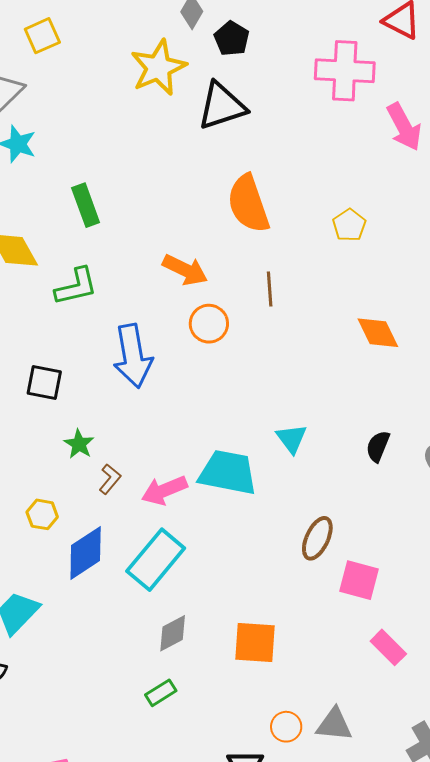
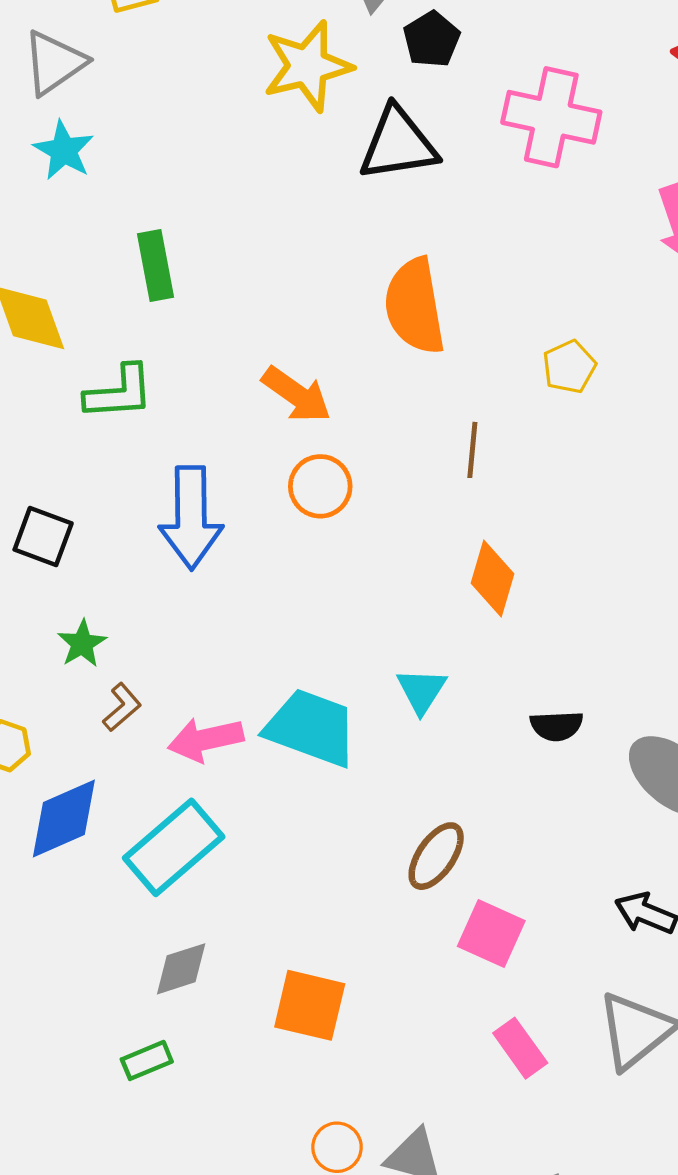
pink cross: (345, 71) -> (551, 117), moved
brown line: (270, 289) -> (472, 450), moved
orange diamond: (378, 333) -> (492, 579), moved, turned 33
black semicircle: (378, 446) -> (557, 726), turned -124

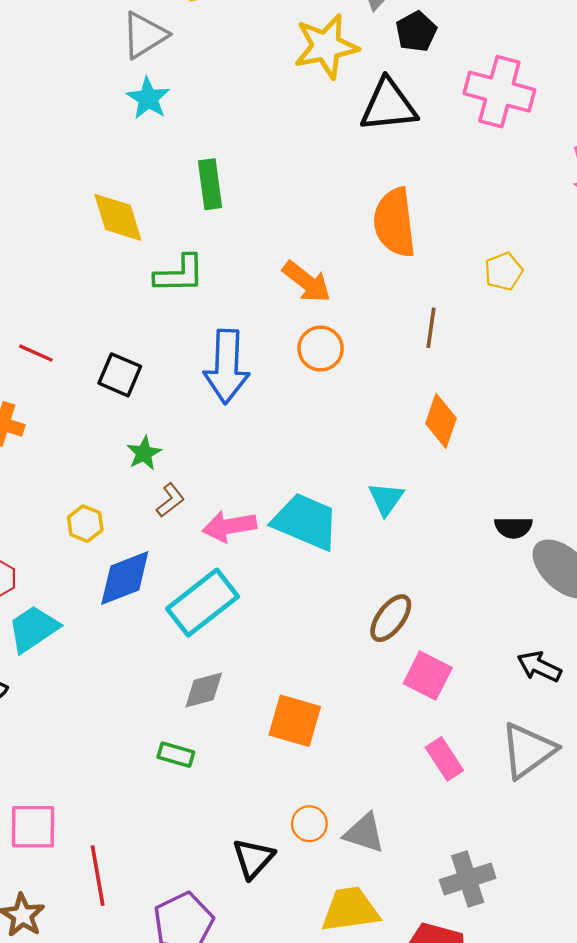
black semicircle: (557, 726) -> (513, 528), moved
green rectangle: (147, 1060) -> (176, 755), turned 36

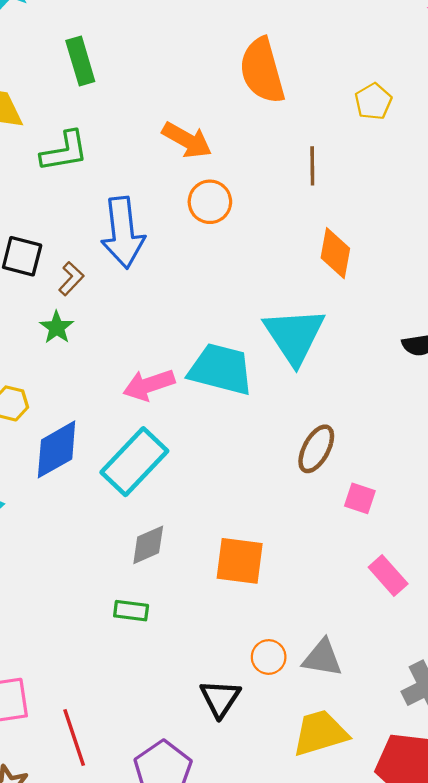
cyan triangle: (386, 499) -> (294, 336), size x1.8
brown L-shape: (170, 500) -> (71, 279), moved
pink square: (428, 676) -> (360, 498), size x0.7

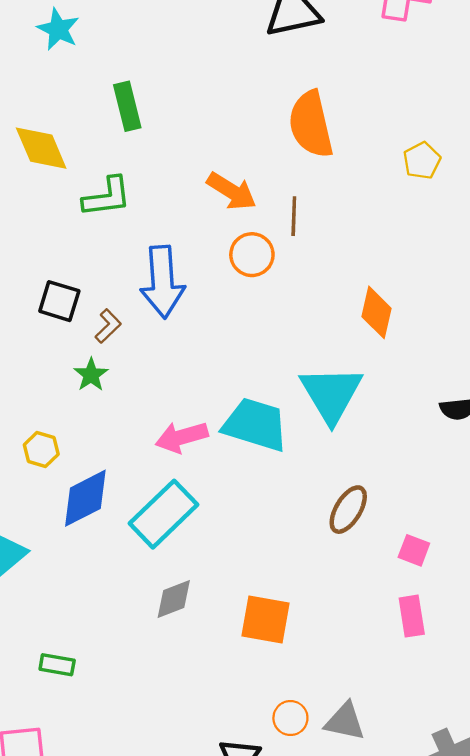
brown line: (312, 166) -> (294, 216), moved
pink square: (360, 498) -> (414, 550), moved
pink rectangle: (388, 575) -> (412, 616), moved, turned 30
green rectangle: (131, 611) -> (57, 665), moved

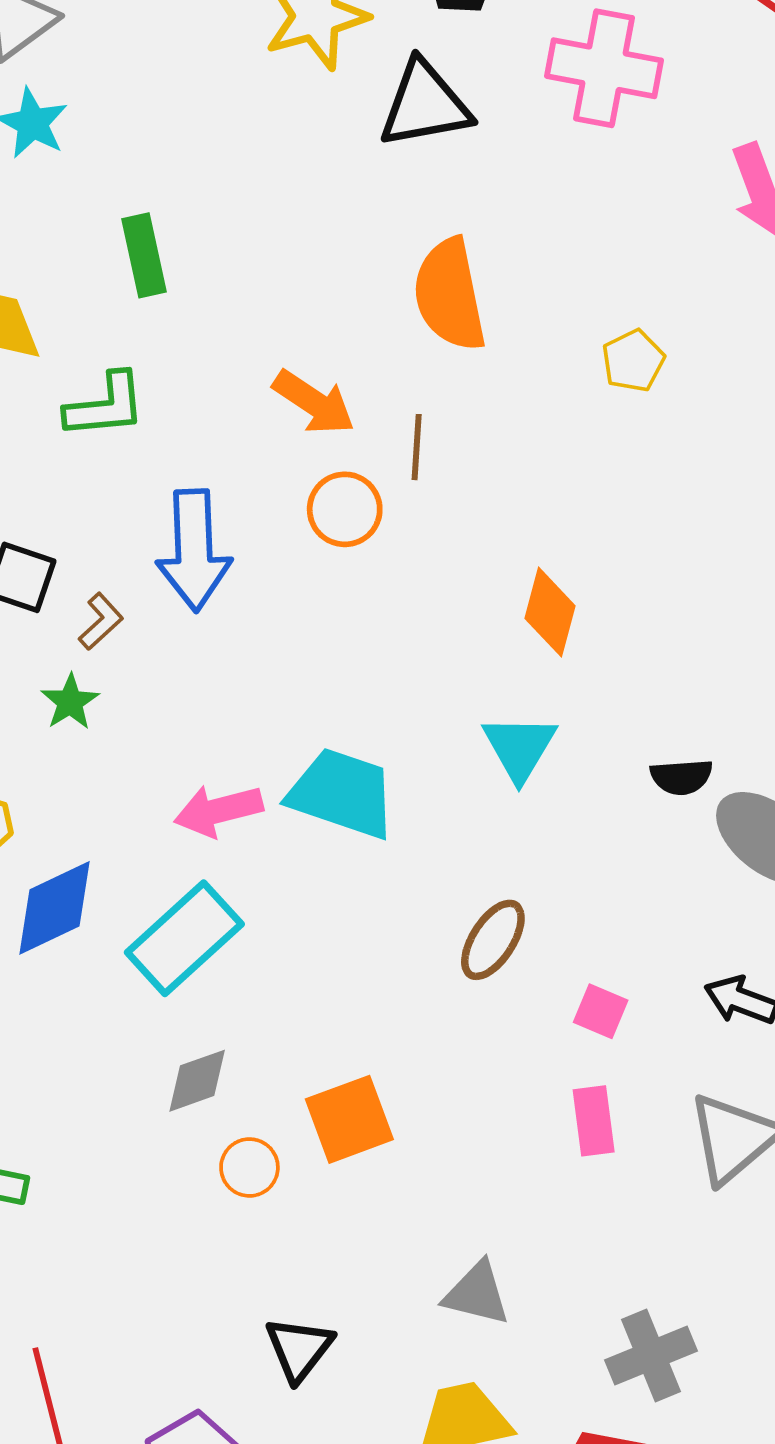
cyan triangle: (331, 394) -> (519, 747), moved, size x0.7
orange square: (266, 619) -> (349, 1119), turned -32
orange circle: (290, 718) -> (249, 1167), moved

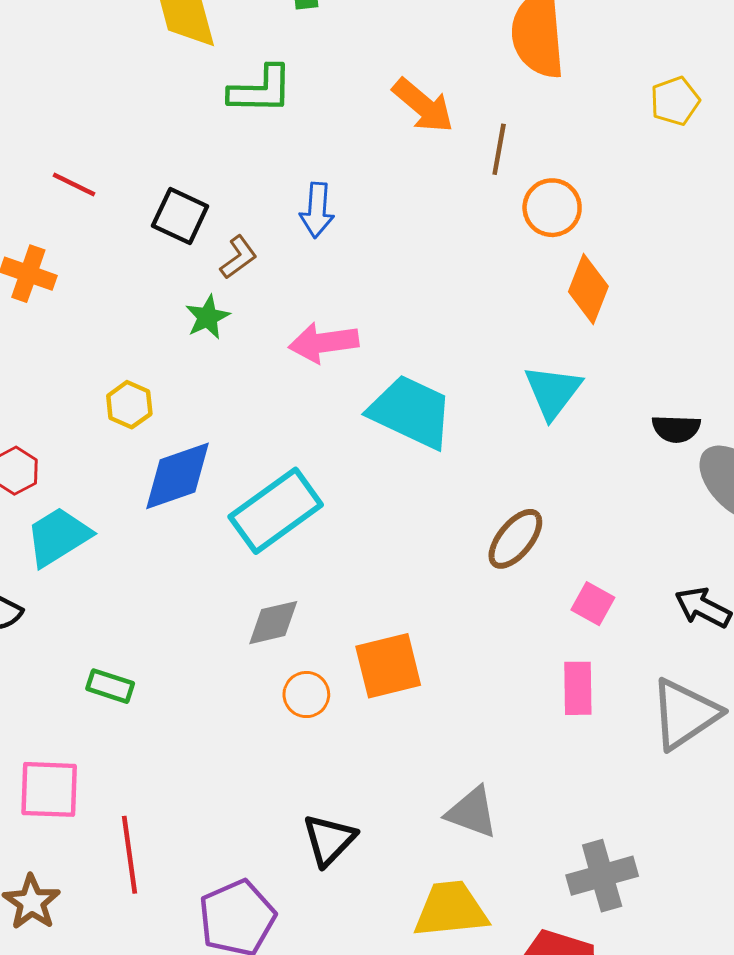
orange circle: (345, 509) -> (552, 208), moved
blue arrow: (194, 550) -> (317, 210), size x0.6
pink arrow: (218, 811) -> (324, 343), moved

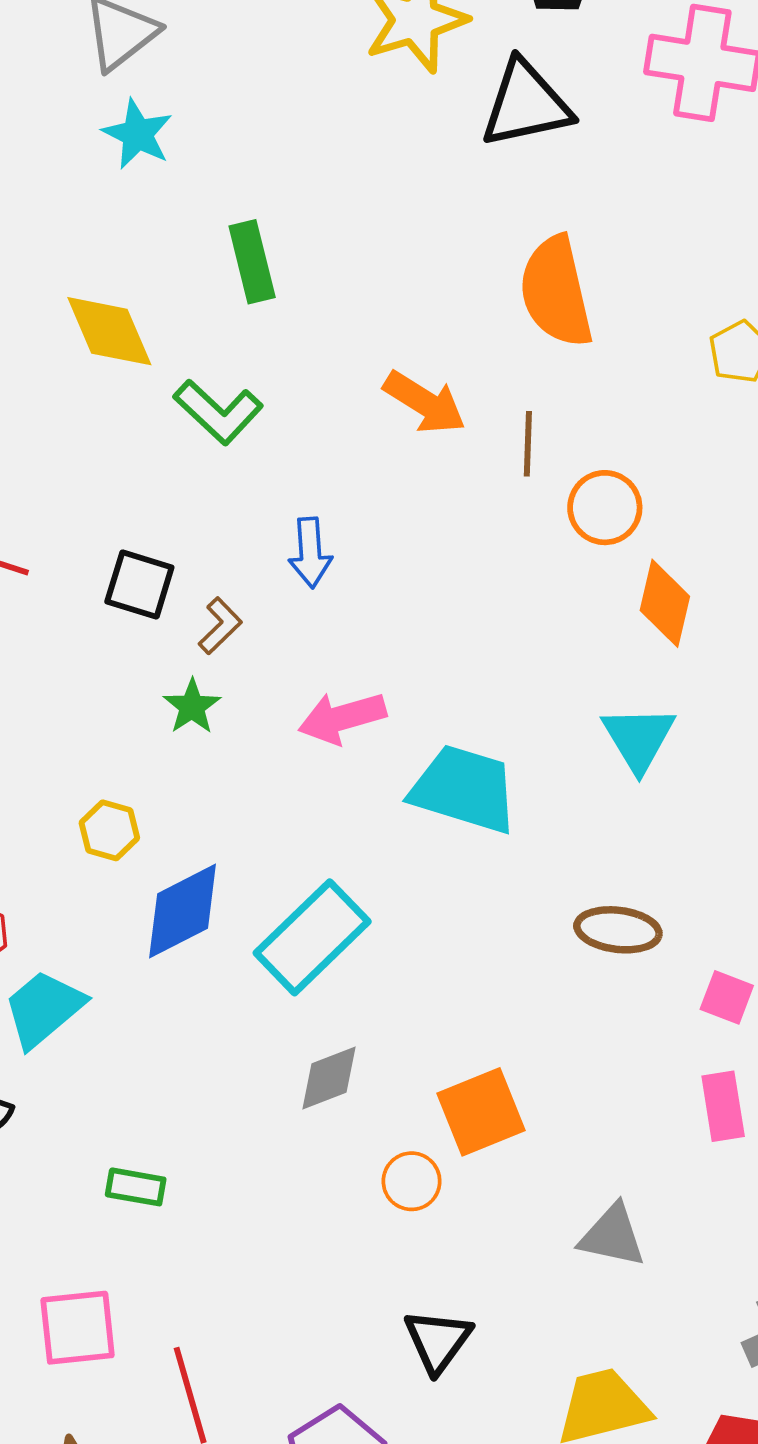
green L-shape: (261, 90) -> (218, 412), turned 50
brown ellipse: (515, 539) -> (618, 930), turned 66
orange circle: (306, 695) -> (412, 1181), moved
gray triangle: (472, 812) -> (612, 1236), moved

